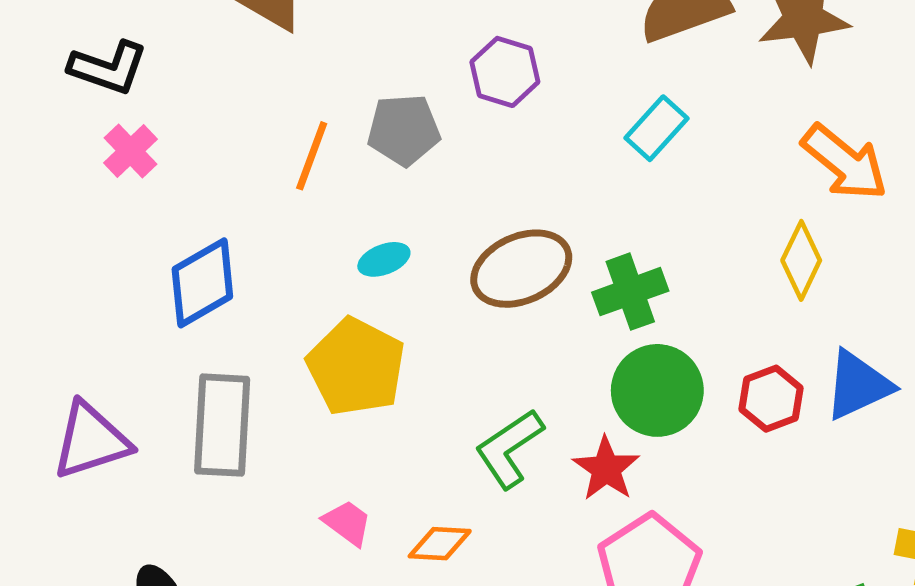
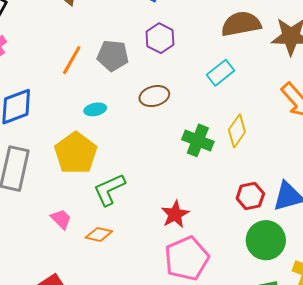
yellow diamond: (801, 260) -> (237, 131), moved
brown ellipse: (521, 269) -> (154, 96), moved, size x0.7
green cross: (630, 292) -> (198, 140), turned 32
green circle: (657, 390) -> (266, 240), moved
green L-shape: (509, 449) -> (109, 190), moved

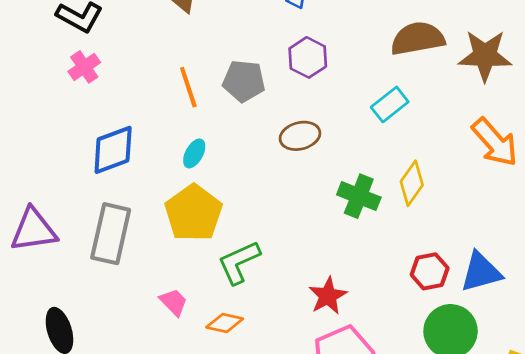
orange line: (72, 60) -> (188, 87), turned -48
cyan ellipse: (95, 109) -> (194, 153), moved, turned -50

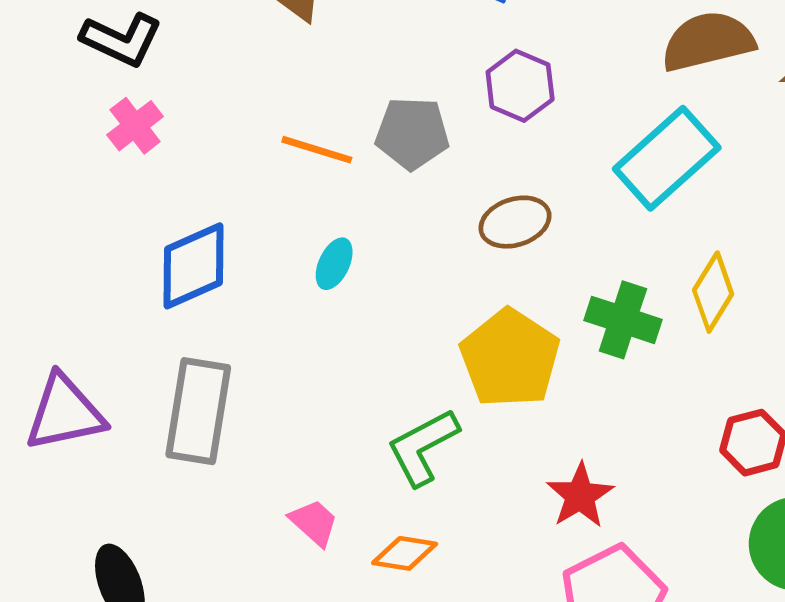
orange line: (188, 87) -> (317, 150), turned -51
cyan rectangle: (390, 104) -> (667, 158), size x1.6
yellow pentagon: (194, 213) -> (510, 358), moved

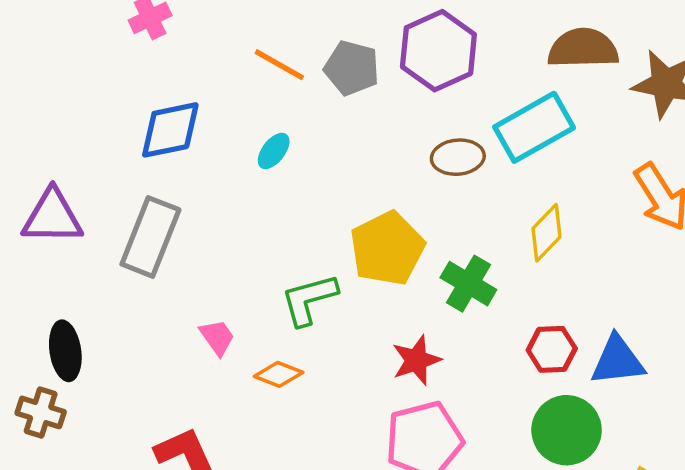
purple hexagon: (520, 86) -> (438, 51), size x1.5
brown ellipse: (515, 222) -> (458, 157), moved
green cross: (623, 320) -> (468, 284), moved

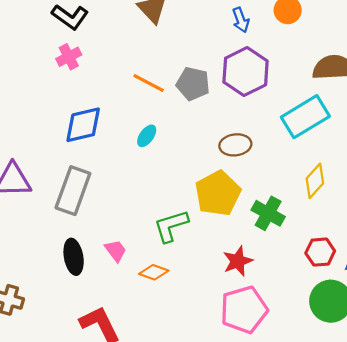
brown ellipse: (458, 157) -> (235, 145), moved
black ellipse: (65, 351) -> (74, 257), moved

